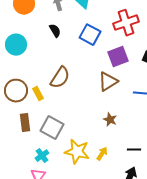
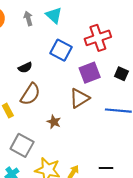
black semicircle: (55, 31) -> (25, 68), moved, turned 96
brown star: (110, 120) -> (54, 122), moved

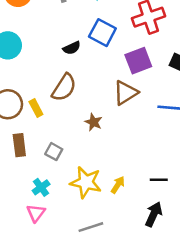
black semicircle: (25, 68) -> (72, 48), moved
gray square: (22, 145) -> (54, 152), size x0.6

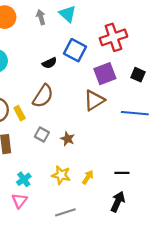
brown star: (93, 122) -> (68, 139), moved
gray square: (54, 152) -> (42, 134), moved
yellow star: (86, 182) -> (61, 175), size x0.7

